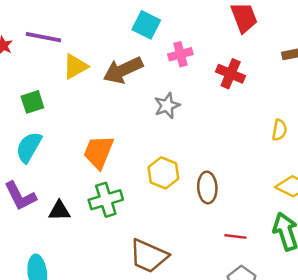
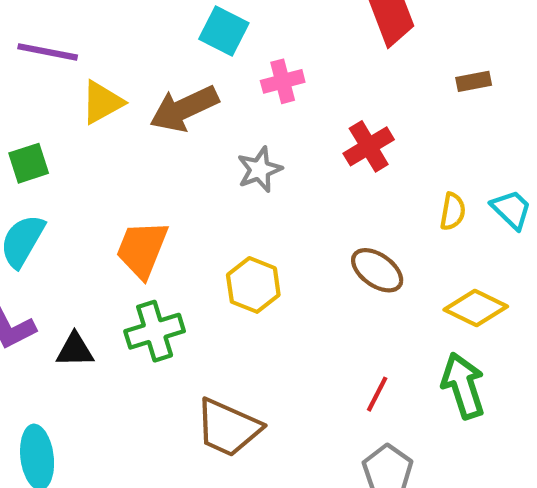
red cross: (231, 74) -> (369, 146), moved, turned 36
brown ellipse: (207, 187) -> (377, 270), moved, turned -52
red line: (235, 236) -> (377, 394), turned -70

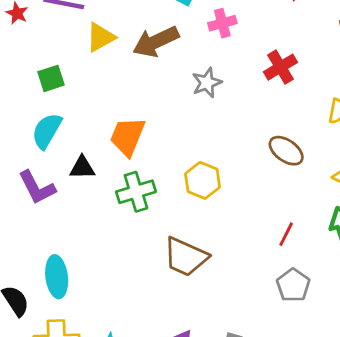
yellow hexagon: (253, 285) -> (203, 180), moved
black triangle: (75, 350) -> (82, 168), moved

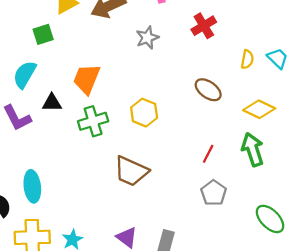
green square: (51, 78) -> (43, 34), moved

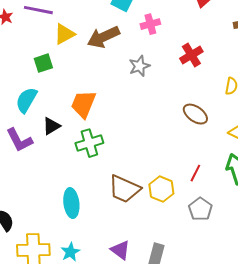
black triangle: (52, 103) -> (51, 126), turned -30
yellow hexagon: (144, 113) -> (161, 189), moved
cyan ellipse: (32, 186) -> (71, 203), moved

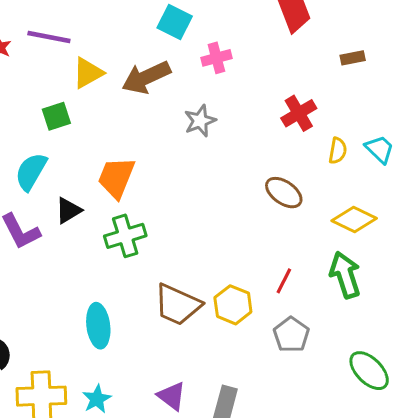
red cross: (191, 55) -> (299, 113), moved

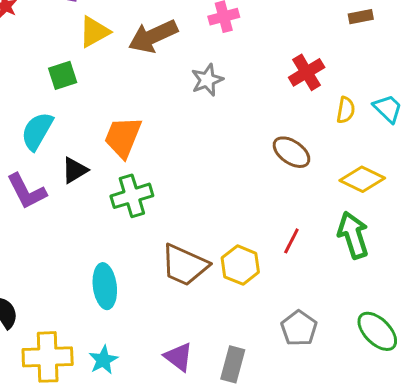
gray pentagon: (291, 335) -> (299, 328), moved

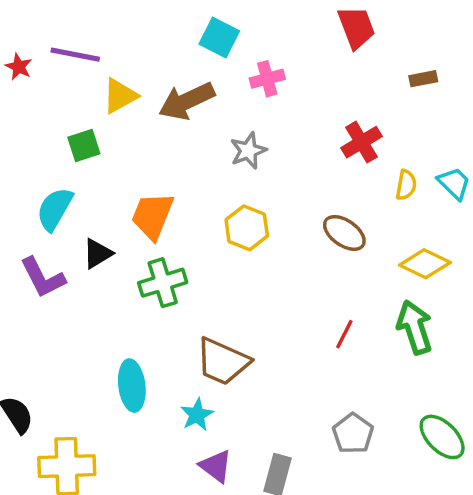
yellow hexagon: (240, 265) -> (247, 228), moved
cyan star: (103, 360) -> (197, 415), moved

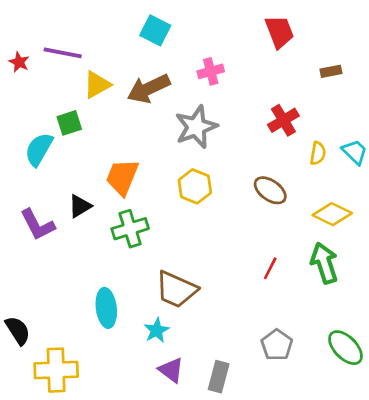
cyan square: (219, 38) -> (155, 30), moved
gray star: (248, 151) -> (196, 127), size x1.5
cyan semicircle: (55, 209) -> (39, 149), moved

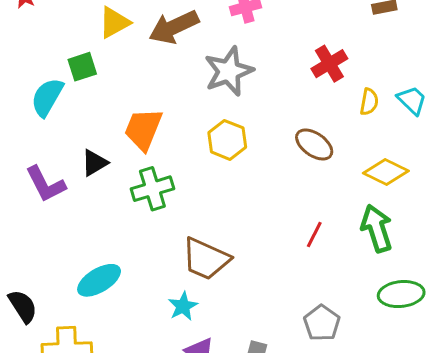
cyan ellipse: (106, 308) -> (99, 280), moved, turned 66
green ellipse: (346, 348) -> (401, 294), moved, turned -51

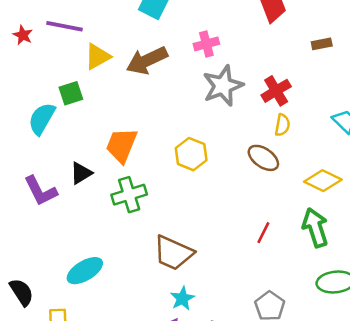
gray star: (229, 71) -> (223, 86), moved
yellow semicircle: (369, 102) -> (282, 125), moved
cyan star: (183, 306) -> (182, 298), moved

